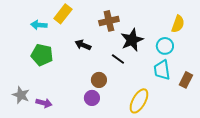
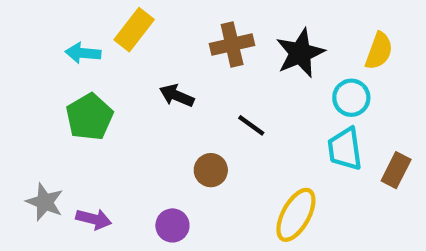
black star: (132, 40) -> (300, 53), moved
green pentagon: (42, 55) -> (89, 117), turned 30
purple circle: (92, 98) -> (172, 225), moved

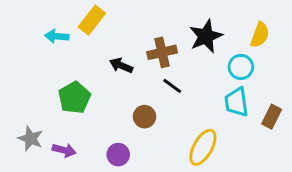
brown cross: (232, 45) -> (162, 52), moved
green pentagon: (89, 117) -> (74, 98), moved

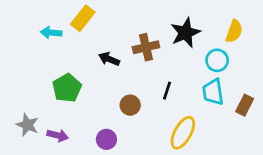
black line: (172, 86) -> (167, 91), moved, turned 72

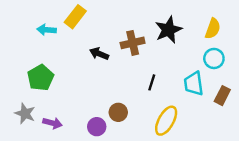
cyan circle: (217, 60) -> (214, 58), moved
green pentagon: (67, 88) -> (41, 78), moved
brown circle: (130, 105) -> (118, 112), moved

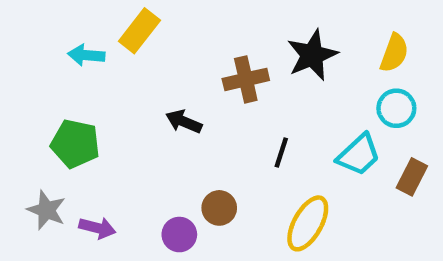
black arrow: (99, 54) -> (184, 122), moved
green pentagon: (41, 78) -> (75, 144), turned -30
cyan trapezoid: (194, 84) -> (359, 155), turned -125

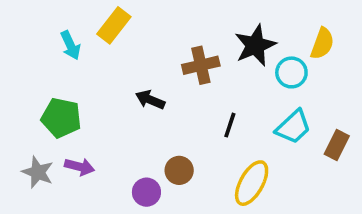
cyan arrow: (86, 55) -> (70, 45), turned -120
cyan circle: (396, 108) -> (291, 72), moved
purple arrow: (97, 228) -> (79, 167), moved

